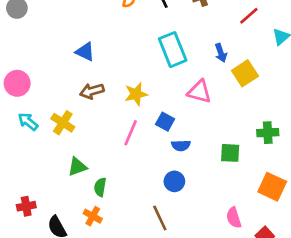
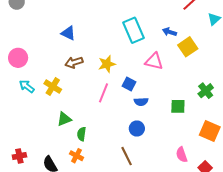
blue arrow: (221, 53) -> (169, 32), turned 128
green cross: (268, 133) -> (206, 91), turned -35
red cross: (26, 206) -> (19, 156), moved

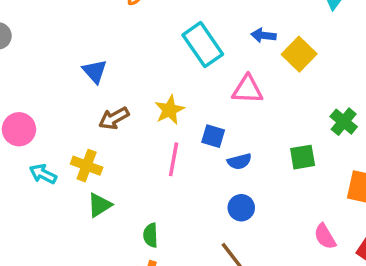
blue triangle: (68, 33) -> (95, 71), turned 35
green triangle: (64, 119) -> (99, 205), moved

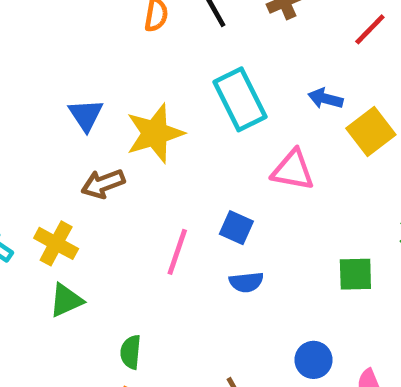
yellow star: (170, 110) -> (155, 133), moved, size x1.4
blue semicircle: (239, 161) -> (246, 282), moved
blue circle: (241, 208) -> (313, 360), moved

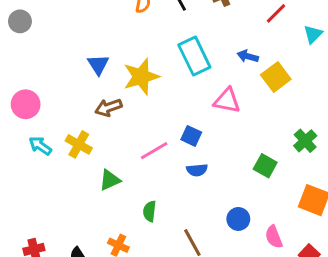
pink line: (177, 252) -> (154, 151), turned 40
green square: (355, 274) -> (265, 166), turned 30
green triangle: (66, 300) -> (110, 180), moved
green semicircle: (131, 352) -> (150, 211), moved

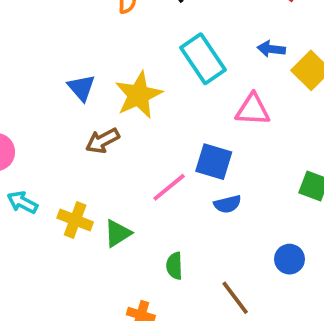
blue square: (191, 136) -> (214, 162), size x1.4
yellow cross: (79, 144) -> (75, 220), moved

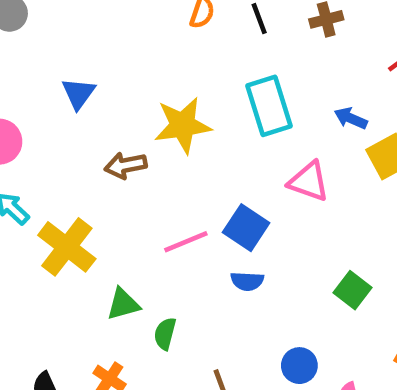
blue triangle: (81, 88) -> (78, 93), moved
yellow cross: (75, 220) -> (67, 247), size x1.4
green triangle: (118, 233) -> (123, 304), moved

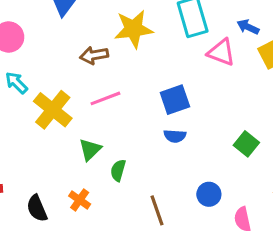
pink triangle: (309, 181) -> (221, 52), moved
blue square: (246, 228) -> (175, 100), turned 36
pink line: (186, 242) -> (105, 98), moved
green triangle: (123, 304) -> (90, 150), turned -30

